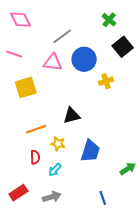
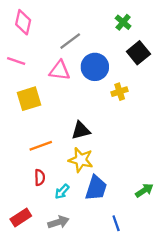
pink diamond: (21, 20) -> (23, 22), turned 40
yellow star: (58, 144) -> (81, 160), moved, size x1.5
blue trapezoid: (90, 151) -> (96, 188), moved

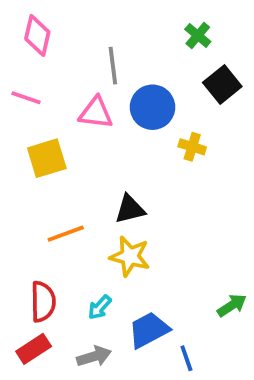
gray line: (70, 41) -> (113, 66), turned -60
yellow cross: (120, 92) -> (192, 147), turned 35
red semicircle: (40, 177) -> (43, 302), moved, size x1.5
blue trapezoid: (96, 188) -> (149, 330), moved, turned -136

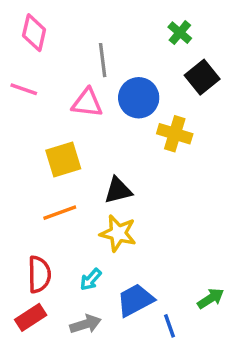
yellow cross: (192, 147) -> (175, 134), size x1.4
yellow square: (47, 158) -> (63, 160), moved
green arrow: (232, 305) -> (211, 298), moved

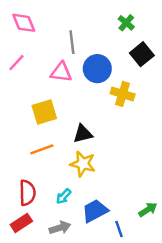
pink diamond: (34, 33) -> (24, 23), turned -35
pink line: (24, 89) -> (17, 63), turned -66

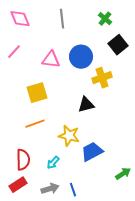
gray line: (72, 42) -> (62, 19), moved
yellow cross: (123, 94) -> (102, 78), turned -36
black triangle: (83, 134) -> (86, 105), moved
blue trapezoid: (95, 211) -> (92, 152), moved
blue line: (119, 229) -> (73, 190), moved

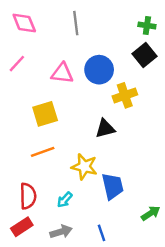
green cross: (105, 19) -> (147, 25), moved, turned -32
blue trapezoid: (92, 152) -> (113, 186), turned 105
blue line: (73, 190) -> (102, 233), moved

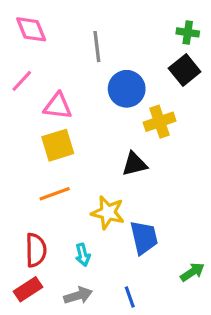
gray line: (76, 23) -> (97, 47), moved
pink triangle: (62, 73) -> (58, 106), moved
cyan arrow: (65, 200) -> (83, 255), turned -56

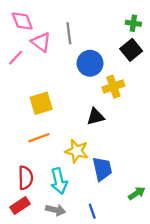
pink triangle: (58, 106) -> (41, 42), moved, turned 30
cyan arrow: (83, 255) -> (59, 181), size x1.6
gray arrow: (78, 296) -> (56, 210), turned 30

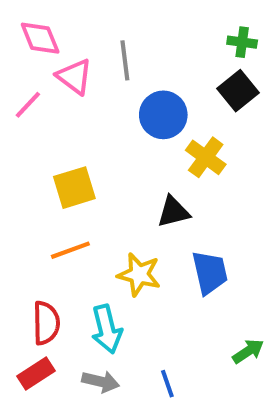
yellow cross: (113, 87) -> (206, 157), turned -35
blue trapezoid: (102, 169) -> (210, 272), moved

